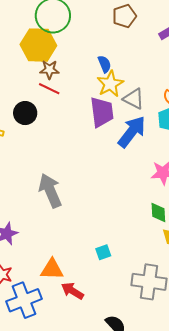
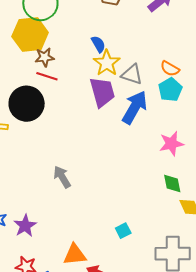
black circle: (25, 113) -> (27, 104), size x1.5
gray arrow: (50, 191) -> (62, 177), size x0.7

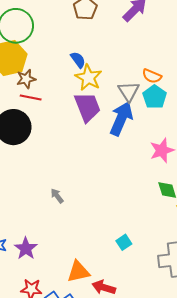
gray triangle: (132, 74) -> (129, 91), moved, turned 45
gray arrow: (62, 177) -> (57, 196), size x0.7

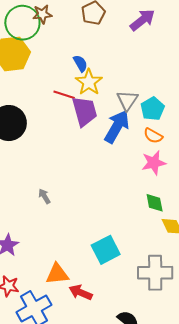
orange semicircle: (152, 76) -> (153, 136), moved
brown star: (26, 79) -> (42, 14), moved
red line: (31, 97) -> (64, 95), moved
cyan square: (124, 242) -> (106, 250), size x1.8

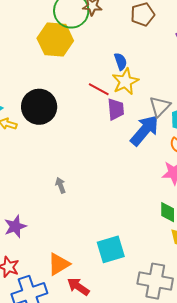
purple trapezoid: (85, 111) -> (116, 109), size x0.7
orange triangle: (57, 274) -> (59, 264), turned -35

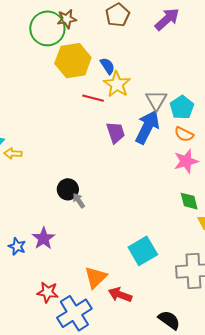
yellow hexagon: (55, 39) -> (73, 61), moved
black circle: (39, 107) -> (68, 189), moved, size x0.6
purple trapezoid: (116, 109) -> (116, 133), moved
purple star: (15, 226) -> (44, 238), moved

